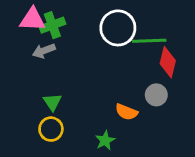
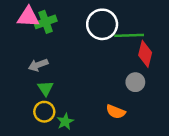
gray arrow: (44, 51) -> (38, 65), moved
orange semicircle: (126, 112) -> (116, 112), moved
green star: (105, 140) -> (65, 122), moved

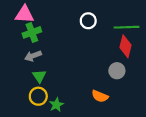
green cross: (46, 22) -> (32, 32), moved
white circle: (102, 24) -> (88, 21), size x0.6
green line: (129, 35) -> (126, 27), moved

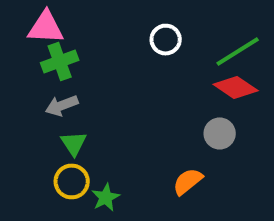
green line: (126, 27) -> (238, 52), turned -30
red diamond: (125, 46) -> (236, 88), turned -70
orange semicircle: (100, 96) -> (188, 181), turned 119

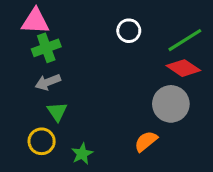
gray circle: (220, 133) -> (171, 104), size x1.5
yellow circle: (72, 181) -> (42, 141), moved

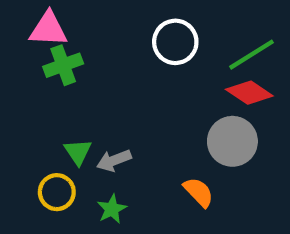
white circle: (129, 31) -> (175, 42), size x1.4
gray arrow: (48, 82) -> (114, 160), moved
orange semicircle: (146, 141) -> (199, 192), turned 85

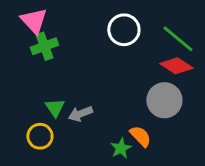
pink triangle: (48, 29) -> (34, 21), turned 44
green line: (251, 55) -> (178, 39), turned 72
green star: (112, 209) -> (121, 148), moved

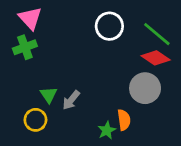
green cross: (44, 46) -> (25, 47), moved
gray arrow: (80, 114) -> (71, 100), turned -30
orange semicircle: (140, 136) -> (124, 120), turned 36

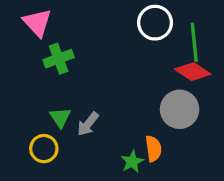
white circle: (109, 26) -> (155, 23), moved
green line: (157, 34) -> (194, 42), turned 44
green cross: (25, 47) -> (59, 59), moved

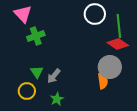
orange semicircle: (153, 149) -> (103, 81), moved
green star: (132, 162) -> (57, 99), moved

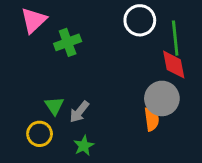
pink triangle: (23, 14) -> (34, 20), turned 30
green cross: (36, 36) -> (68, 42), moved
red diamond: (118, 44) -> (174, 65), turned 45

